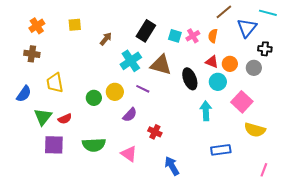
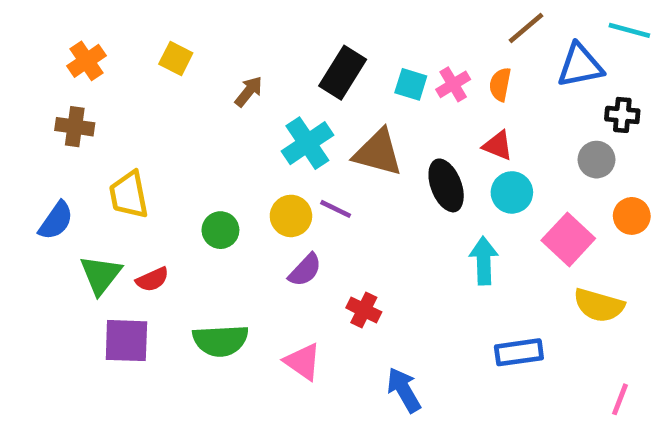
yellow square: (75, 25) -> (176, 59), turned 32
blue triangle: (247, 28) -> (580, 66), turned 40
orange circle: (230, 64) -> (632, 216), moved
yellow circle: (115, 92) -> (291, 216), moved

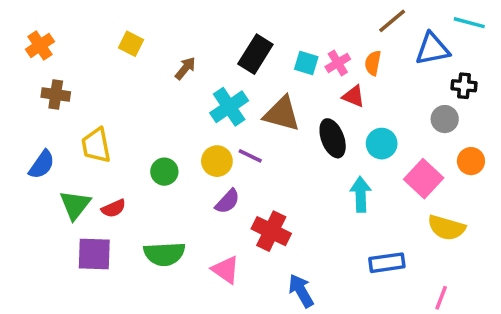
orange cross: (87, 61) -> (40, 45), moved
red triangle: (498, 145) -> (354, 96), moved
red cross: (364, 310) -> (271, 231), size x1.5
pink line: (620, 399) -> (441, 298), moved

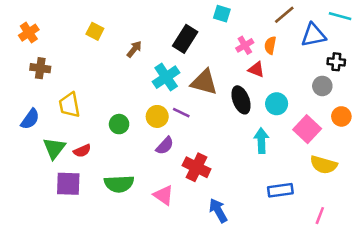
cyan square: (306, 63) -> (222, 14), moved

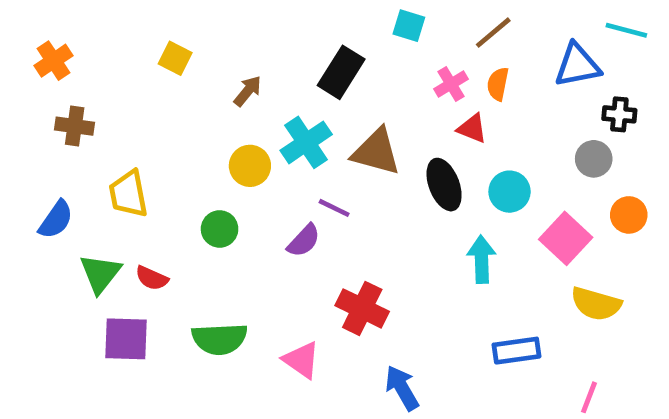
brown line: (284, 15) -> (493, 33), moved
yellow circle: (157, 116) -> (250, 166), moved
purple semicircle: (165, 146) -> (304, 241), moved
red semicircle: (82, 151) -> (152, 278), turned 48

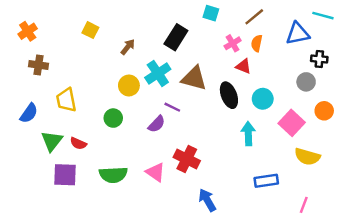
pink triangle: (301, 360) -> (155, 172), moved

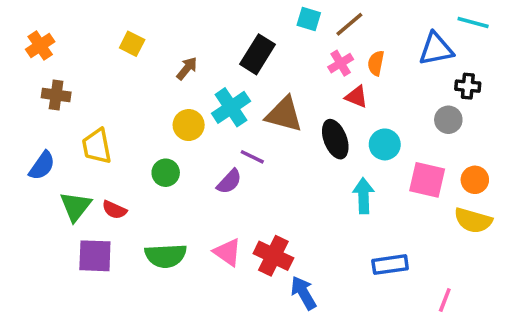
brown line: (254, 17) -> (349, 24), moved
orange circle: (324, 111) -> (475, 180), moved
pink square: (292, 123) -> (427, 180), turned -30
yellow semicircle: (307, 157) -> (473, 220), moved
red cross: (187, 159) -> (273, 256), moved

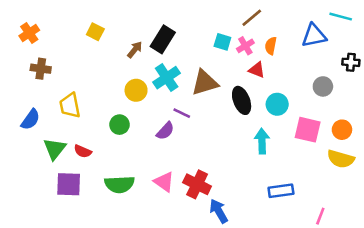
cyan square: (309, 19) -> (222, 42), moved
black rectangle: (258, 54) -> (163, 39), moved
black cross: (468, 86) -> (351, 62), moved
brown triangle: (284, 114) -> (205, 83), turned -32

